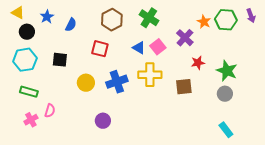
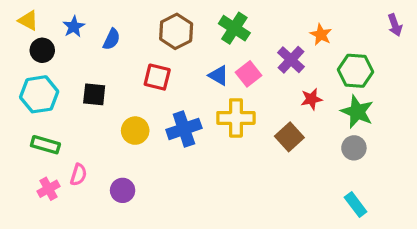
green hexagon: (226, 20) -> (356, 71), moved
brown square: (184, 87) -> (289, 137), turned -36
purple circle: (103, 121) -> (123, 190), moved

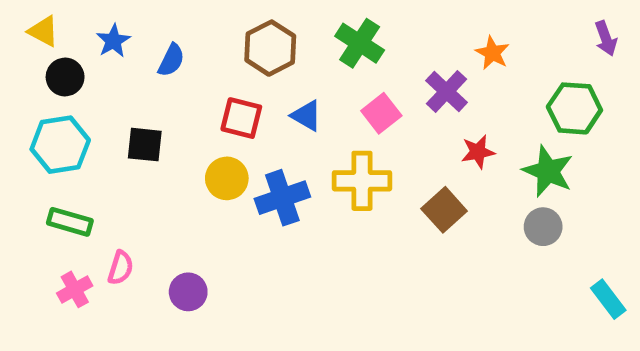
green hexagon: (356, 71) -> (574, 108), moved
blue triangle: (219, 75) -> (306, 116), moved
yellow circle: (135, 131) -> (227, 178), moved
cyan rectangle: (356, 205) -> (608, 299), moved

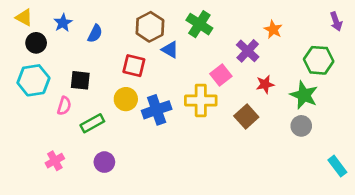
pink square: (381, 113) -> (221, 75), moved
blue triangle: (306, 116) -> (170, 50), moved
green rectangle: (70, 222) -> (92, 123), moved, turned -45
pink semicircle: (121, 268) -> (64, 106), moved
pink cross: (75, 289) -> (55, 161), moved

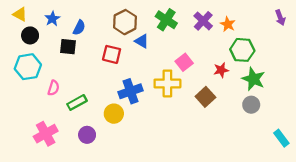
purple cross: (248, 51) -> (203, 21), moved
green hexagon: (319, 60) -> (242, 50), moved
black square: (80, 80) -> (68, 47), moved
yellow circle: (126, 99) -> (114, 114), moved
pink cross: (55, 161) -> (46, 134), size x1.5

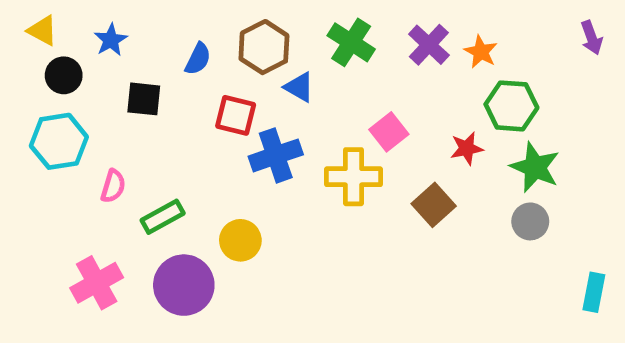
blue semicircle: (79, 28) -> (198, 59), moved
blue cross: (131, 91) -> (276, 155), moved
purple circle: (87, 135) -> (184, 285), size x1.6
cyan rectangle: (281, 138) -> (594, 292), turned 48

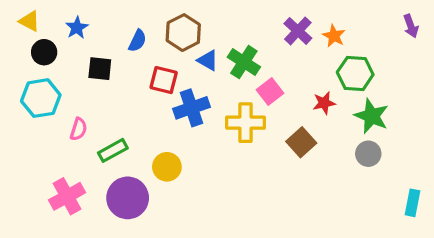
green cross: (351, 42) -> (244, 62), moved

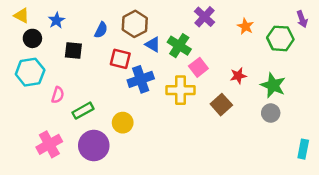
purple cross: (298, 31) -> (205, 17), moved
green hexagon: (355, 73) -> (280, 38), moved

